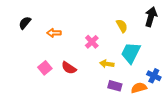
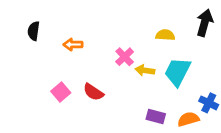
black semicircle: (25, 23) -> (34, 31), turned -32
yellow semicircle: (122, 26) -> (165, 35), turned -56
yellow arrow: (107, 64) -> (145, 70), moved

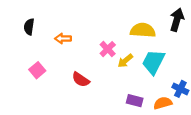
yellow semicircle: (165, 35) -> (143, 30), size x1.5
yellow arrow: (145, 70) -> (125, 61), turned -49
pink square: (61, 92) -> (37, 70), moved

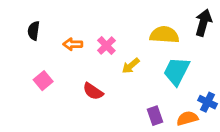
pink cross: (108, 49) -> (106, 46), moved
yellow arrow: (125, 61) -> (131, 66), moved
purple rectangle: (135, 101) -> (155, 116), turned 56

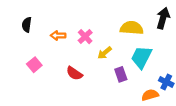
purple rectangle: (155, 116) -> (121, 74), moved

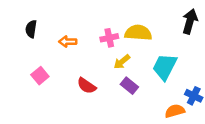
yellow semicircle: (132, 28) -> (138, 33), moved
pink cross: (85, 37) -> (109, 38), moved, turned 32
purple rectangle: (121, 74) -> (129, 86), moved, turned -32

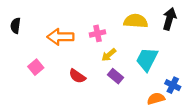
black semicircle: (31, 29) -> (16, 26), moved
yellow semicircle: (138, 33) -> (136, 21), moved
orange arrow: (68, 42) -> (60, 37), size x1.6

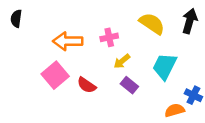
yellow semicircle: (136, 21) -> (152, 24), turned 30
black semicircle: (16, 26) -> (16, 19), moved
pink square: (36, 67) -> (55, 75), moved, size x1.5

